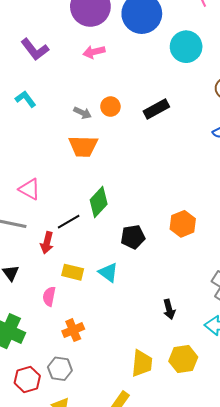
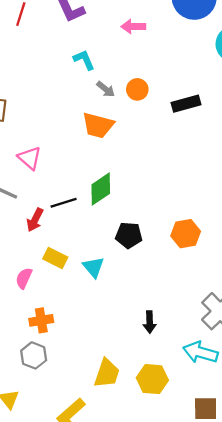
cyan L-shape: (25, 99) -> (84, 60), moved
gray hexagon: (60, 369) -> (34, 355), moved

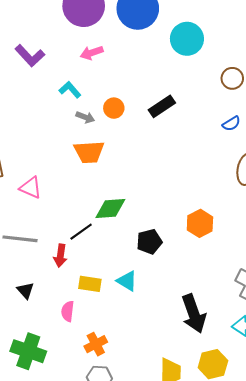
cyan L-shape: (84, 60) -> (70, 90), moved
pink triangle: (30, 158) -> (31, 188), moved
green diamond: (101, 189) -> (110, 208), turned 48
black arrow: (150, 322) -> (194, 314), size x1.8

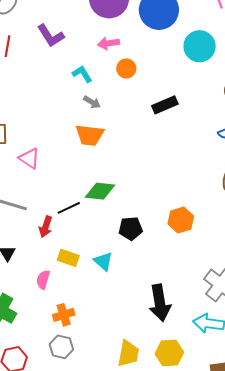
orange circle: (114, 108) -> (126, 68), moved

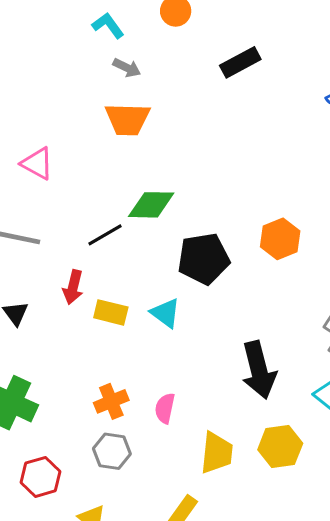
red arrow: (46, 227) -> (73, 287), moved
black pentagon: (131, 229) -> (204, 259), size x1.4
pink semicircle: (43, 280) -> (165, 408), moved

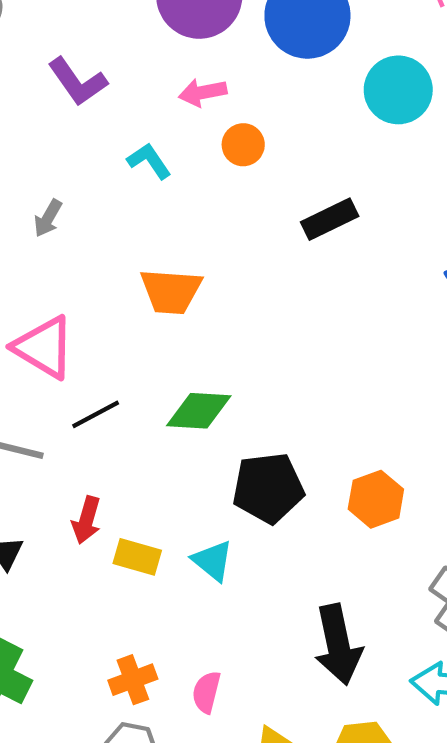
gray arrow: (127, 68) -> (48, 218), moved, turned 92
pink triangle: (37, 163) -> (44, 347), size x1.4
black line: (105, 235) -> (96, 414), moved
orange hexagon: (280, 239) -> (376, 499), moved

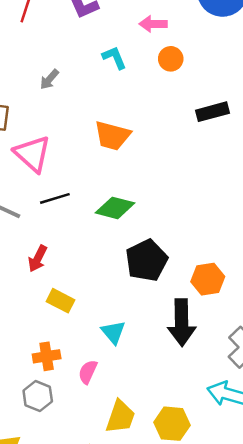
black pentagon: (268, 488) -> (146, 260), turned -30
yellow rectangle: (137, 557) -> (61, 301), moved
cyan triangle: (213, 561) -> (113, 332), moved
black arrow: (338, 645) -> (182, 322), moved

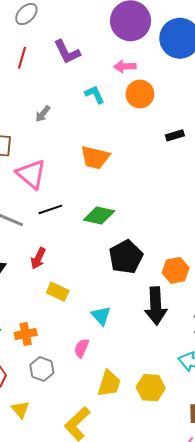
orange circle: (171, 59) -> (140, 94), size x1.4
black rectangle: (212, 112) -> (175, 135), size x0.7
orange cross: (47, 356) -> (26, 334), moved

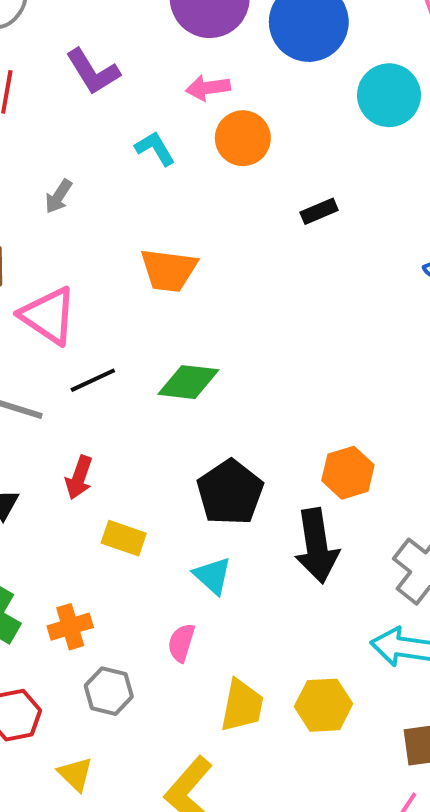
black pentagon: (126, 257) -> (230, 492), moved

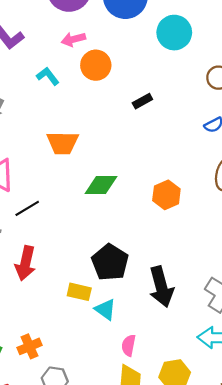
green diamond: (188, 382) -> (101, 185), moved
orange hexagon: (348, 473) -> (166, 195), moved
red arrow: (79, 477) -> (25, 263), size x1.4
yellow rectangle: (124, 538) -> (79, 292), moved
pink semicircle: (181, 643) -> (129, 345), moved

